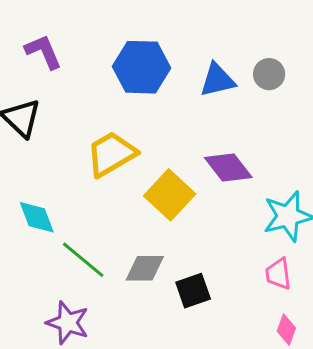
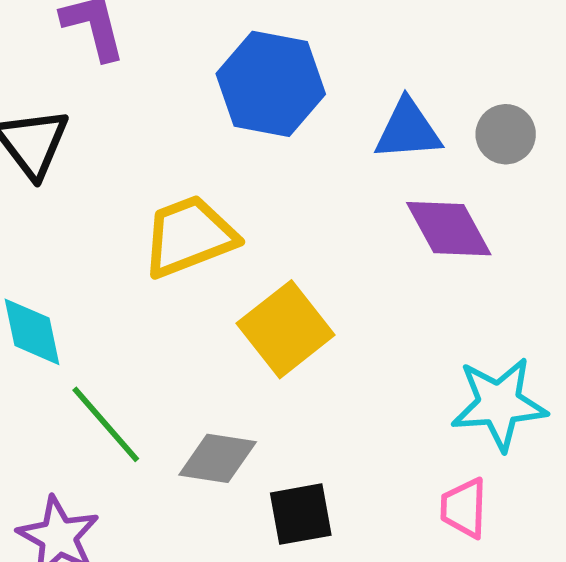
purple diamond: (228, 168) -> (449, 229), moved

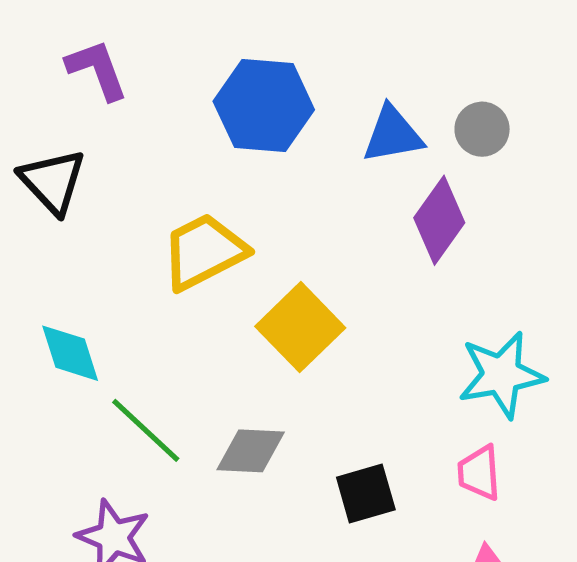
purple diamond: (449, 229) -> (439, 220), turned 70
black square: (301, 514) -> (366, 494), moved

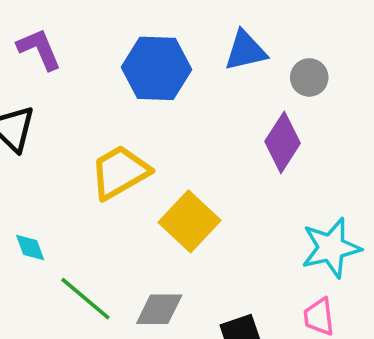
blue triangle: (393, 134) -> (246, 51), moved
cyan diamond: (70, 353) -> (30, 247), size x0.7

